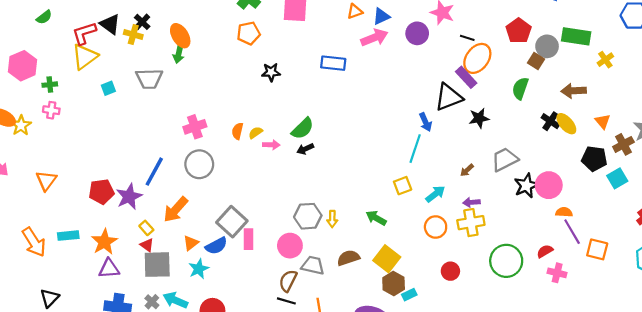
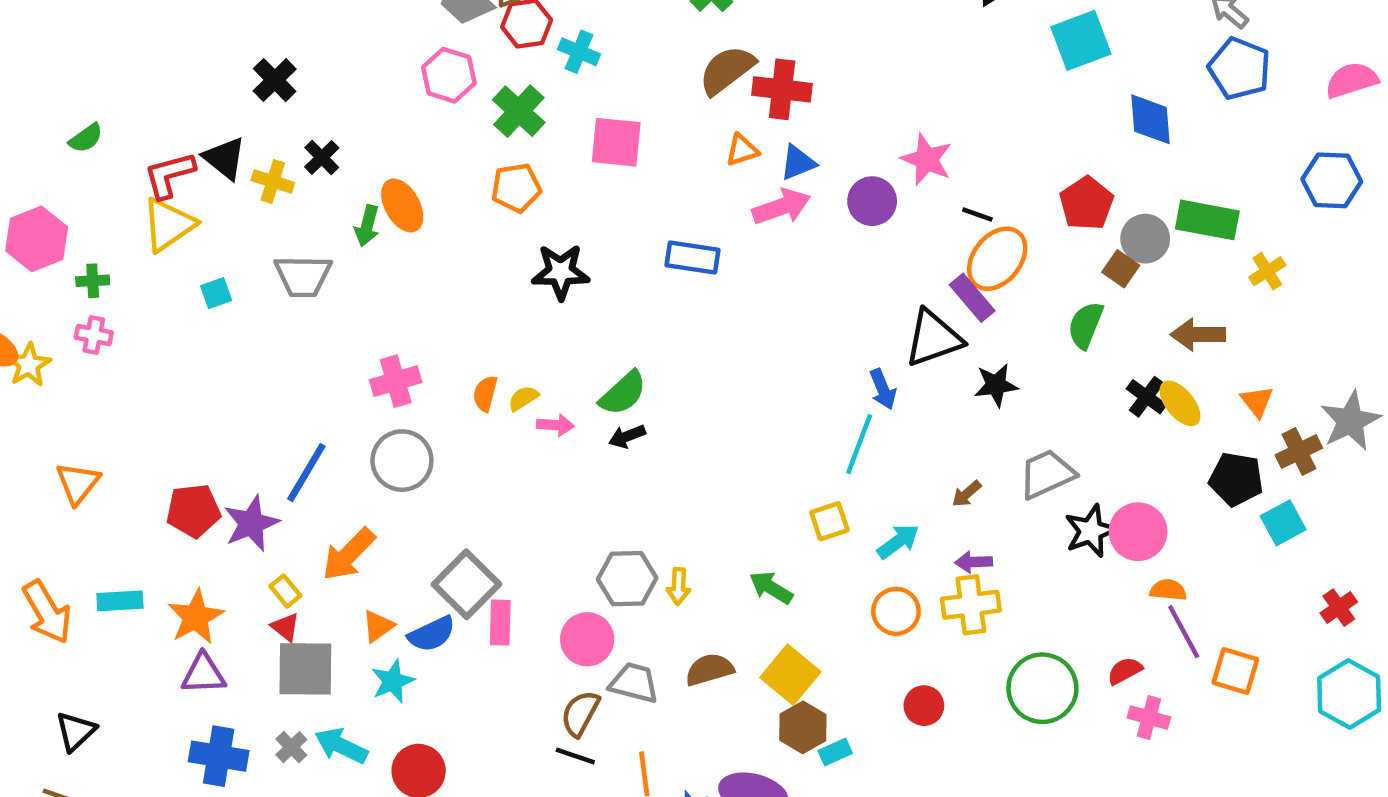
black cross: (142, 22) -> (322, 157), moved
orange ellipse: (180, 36) -> (402, 205), moved
black star: (271, 72) -> (561, 272), size x1.4

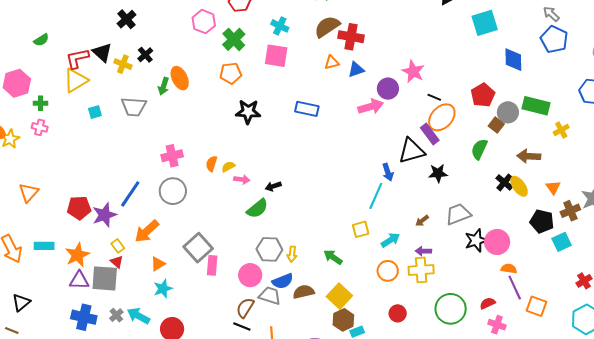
cyan cross: (579, 52) -> (280, 26), moved
pink arrow: (781, 207) -> (371, 107), moved
green semicircle: (623, 393) -> (257, 209), moved
blue semicircle: (432, 634) -> (283, 281), moved
gray square: (305, 669) -> (105, 278), moved

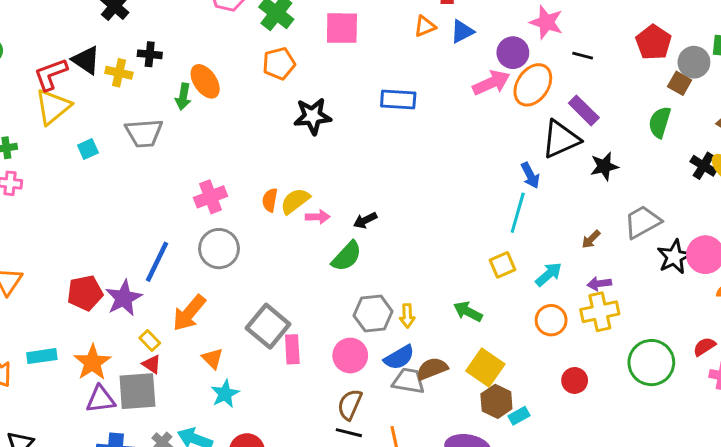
black cross: (145, 55) -> (150, 54), turned -35
orange ellipse: (442, 117) -> (533, 85), moved
yellow semicircle: (228, 167) -> (295, 201), size x1.5
orange triangle: (158, 264) -> (212, 358), turned -35
gray trapezoid: (270, 296) -> (409, 381), moved

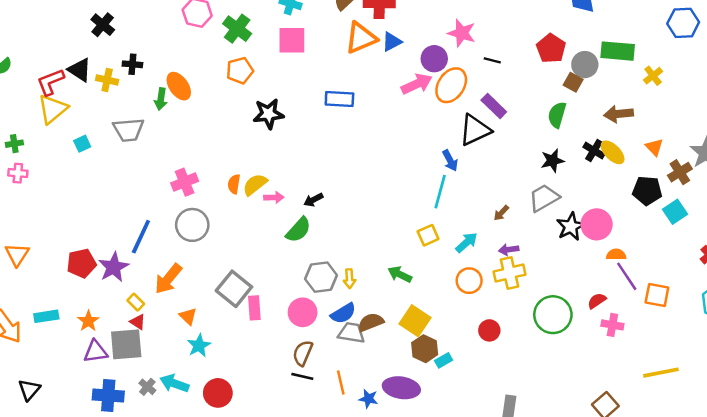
orange triangle: (425, 26) -> (361, 38), size x1.8
black star: (604, 166) -> (552, 161), moved
orange star: (92, 362) -> (88, 321), size x0.7

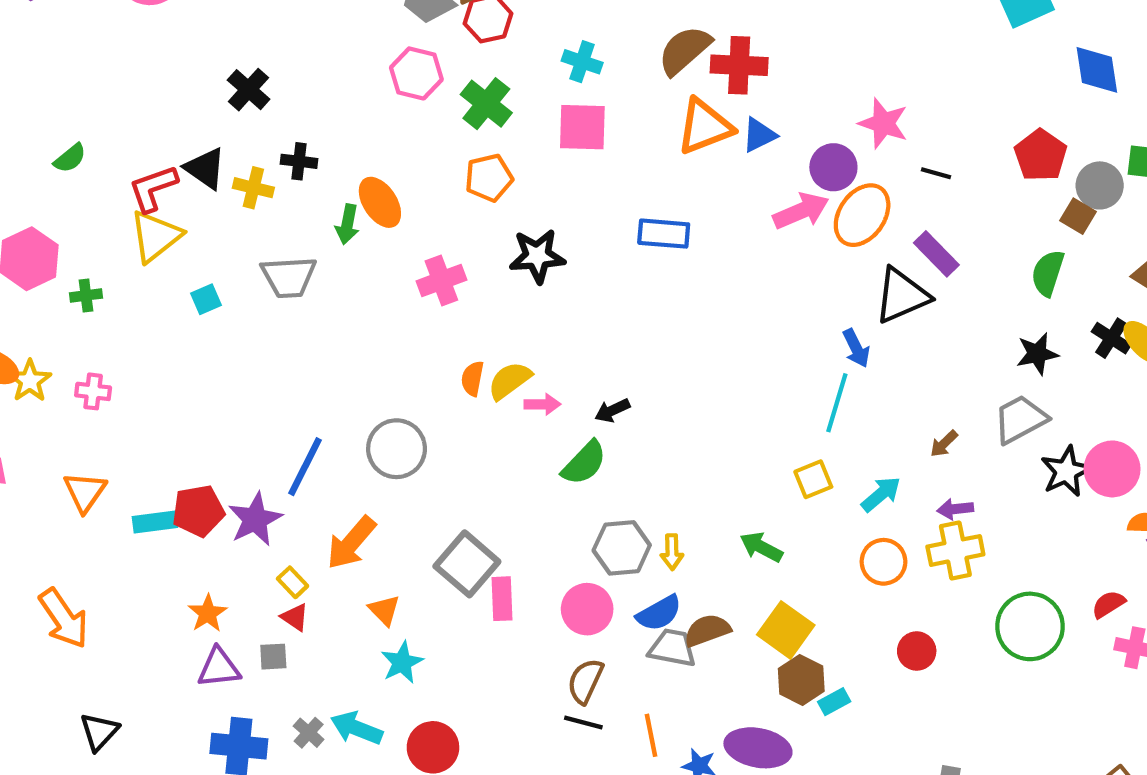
pink cross: (18, 173) -> (93, 391), moved
pink cross: (185, 182) -> (441, 281), moved
cyan rectangle: (46, 316) -> (155, 522), moved
gray square: (126, 344) -> (273, 657), size x0.5

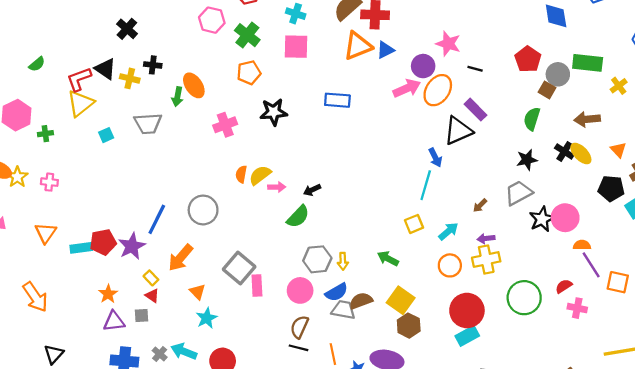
red circle: (917, 651) -> (467, 310), size x1.8
cyan rectangle: (834, 702) -> (467, 336), moved, size x1.5

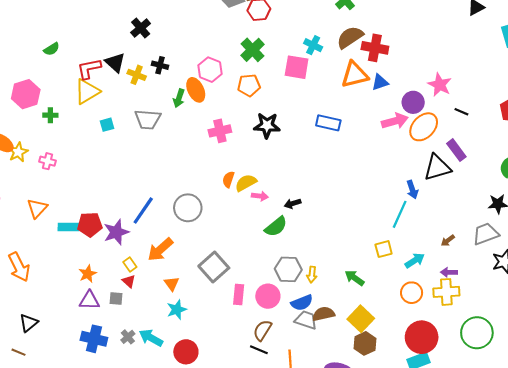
cyan cross: (296, 14) -> (313, 45), moved
pink hexagon: (212, 20) -> (210, 70), moved
pink rectangle: (257, 285) -> (239, 294), moved

